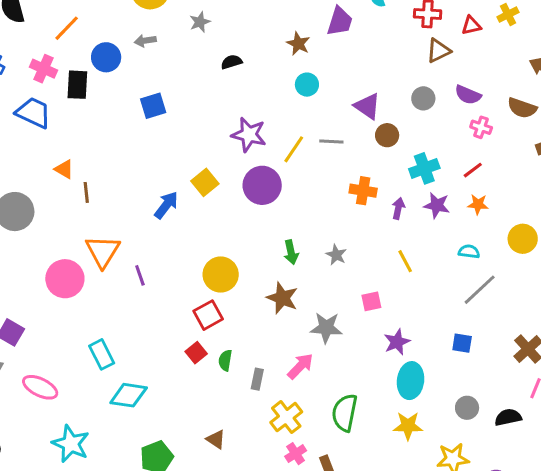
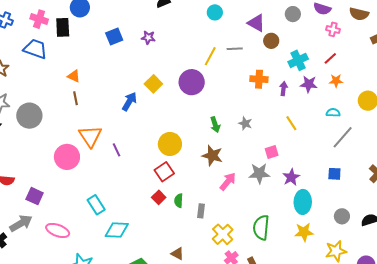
purple star: (249, 135) -> (148, 38), moved, size x0.6
orange triangle: (64, 169) -> (74, 76), moved
gray star: (326, 328) -> (259, 173), moved
pink arrow: (300, 366) -> (228, 181), moved

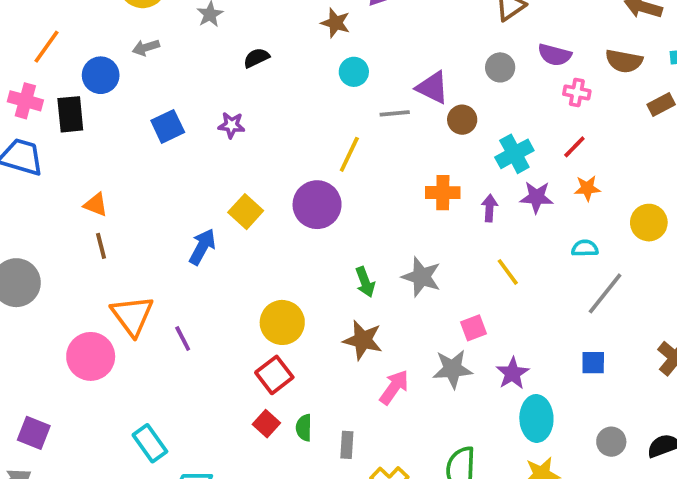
gray line: (235, 49) -> (395, 113), moved
gray star: (245, 123) -> (421, 277), size x1.5

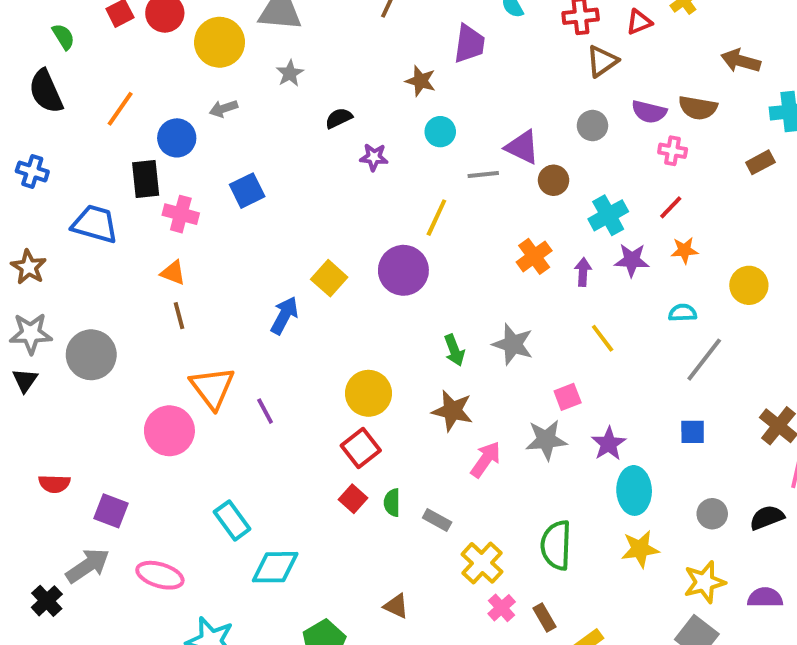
brown semicircle: (624, 61) -> (698, 108), moved
pink cross: (25, 101) -> (181, 214), moved
purple star: (231, 125) -> (374, 157), moved
orange cross: (443, 193) -> (534, 256), turned -36
gray rectangle: (347, 445) -> (437, 520), turned -64

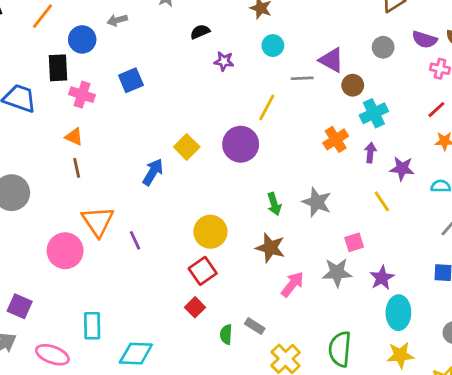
cyan cross: (608, 215) -> (374, 113), moved
purple star: (632, 260) -> (402, 169), moved
green semicircle: (392, 503) -> (226, 334), moved
cyan rectangle: (232, 520) -> (92, 326), moved, turned 32

